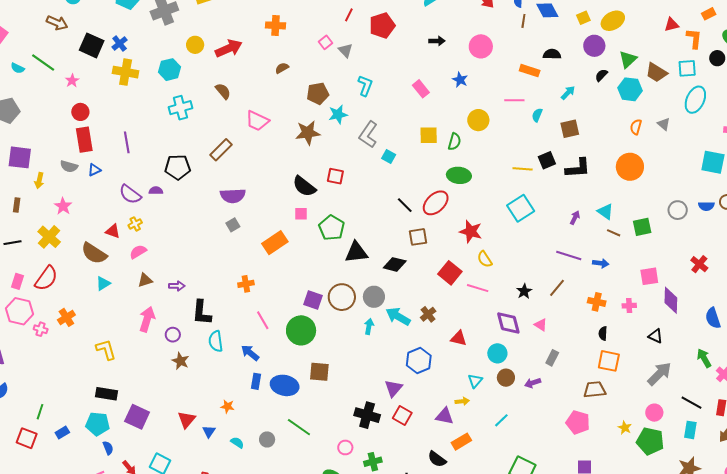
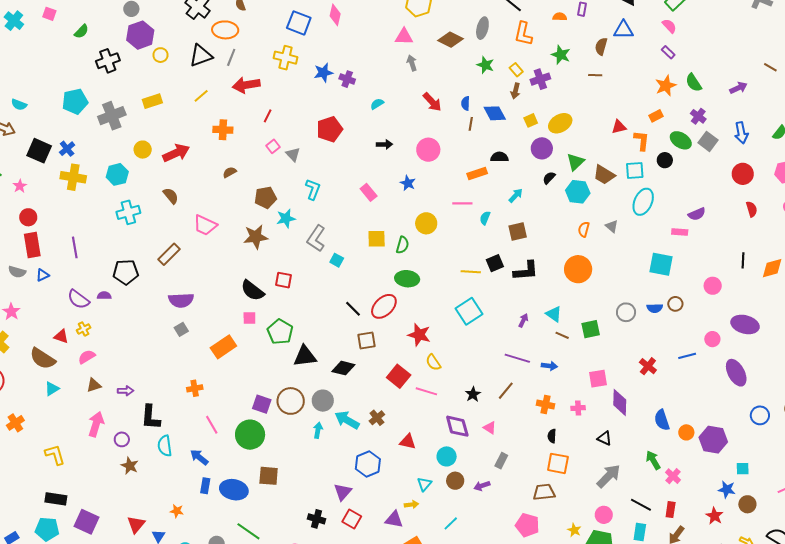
red line: (349, 15) -> (268, 116), moved
orange rectangle: (530, 71) -> (477, 174), turned -36
black cross: (367, 415) -> (317, 519), size x0.7

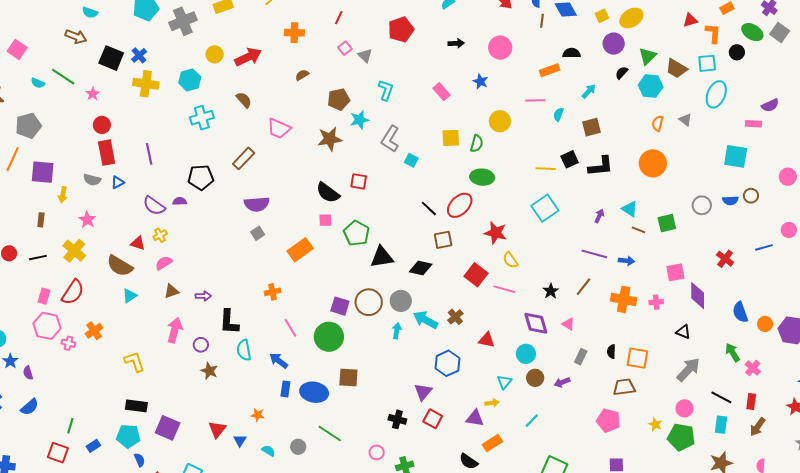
orange cross: (545, 404) -> (624, 299), size x1.4
black semicircle: (552, 436) -> (611, 352), moved

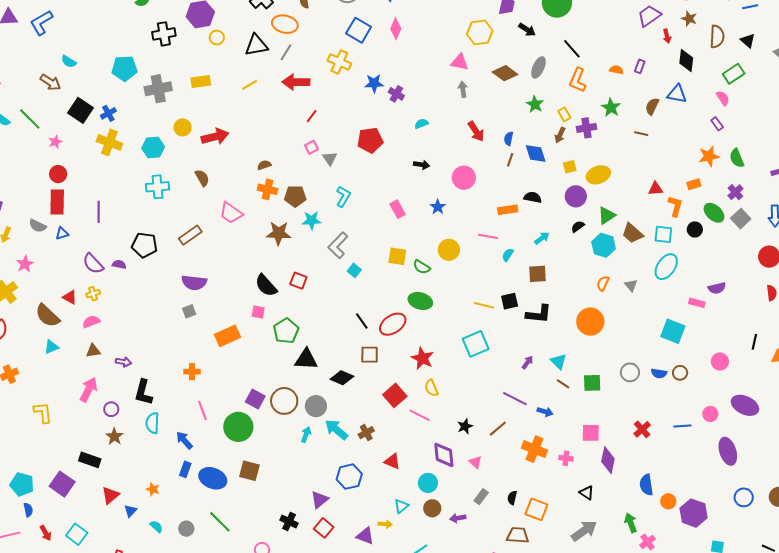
orange cross: (294, 33) -> (268, 189), moved
green semicircle: (477, 144) -> (422, 267), turned 96
black rectangle: (136, 406) -> (90, 460), moved

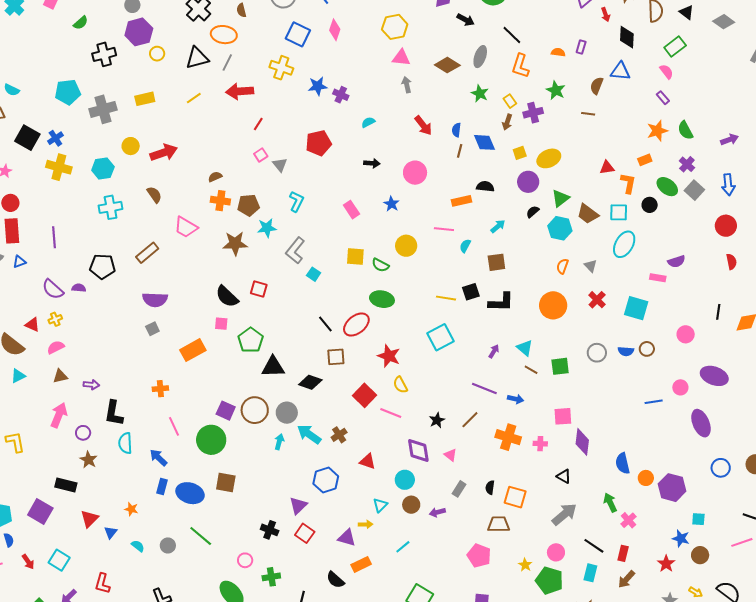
yellow hexagon: (480, 32) -> (395, 27), moved
red cross: (642, 429) -> (597, 300), moved

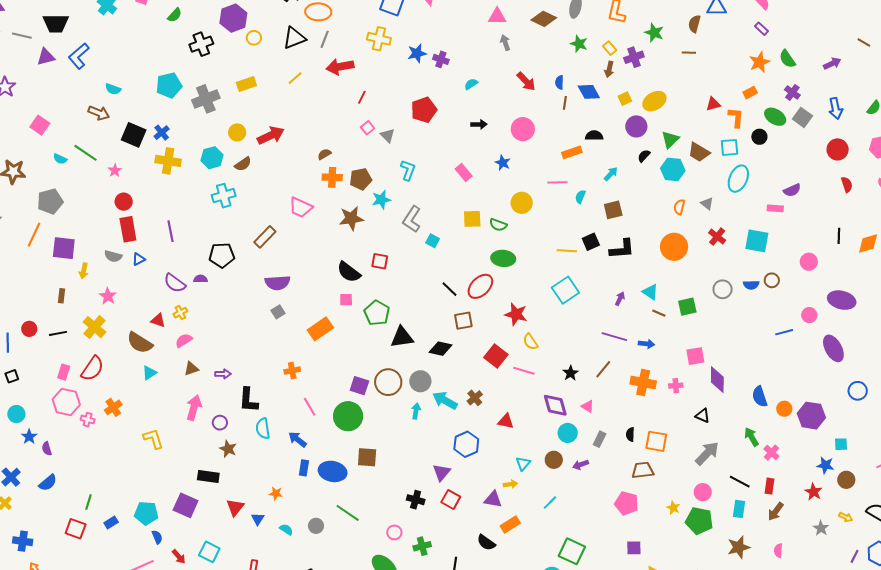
brown semicircle: (154, 195) -> (243, 164), moved, turned 96
cyan circle: (405, 480) -> (568, 433), moved

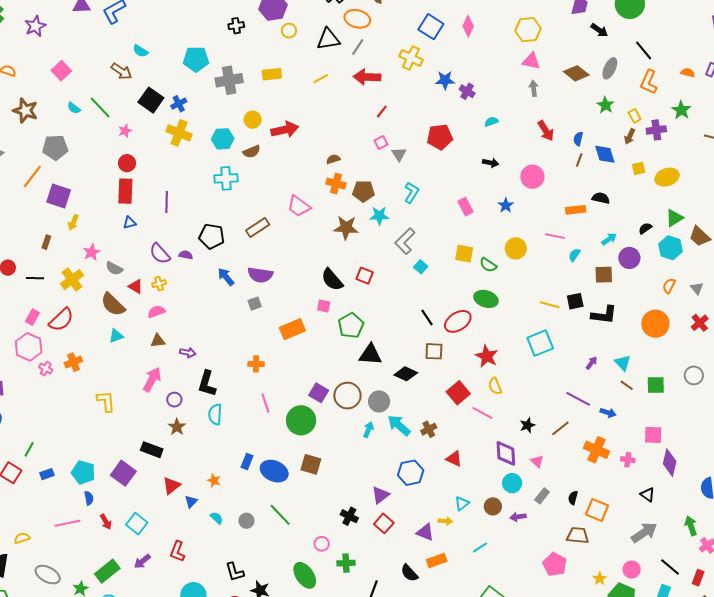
black cross: (201, 44) -> (236, 26), size x0.7
purple circle: (636, 126) -> (629, 258), moved
gray semicircle: (113, 256) -> (114, 268), moved
blue arrow: (297, 439) -> (226, 277), moved

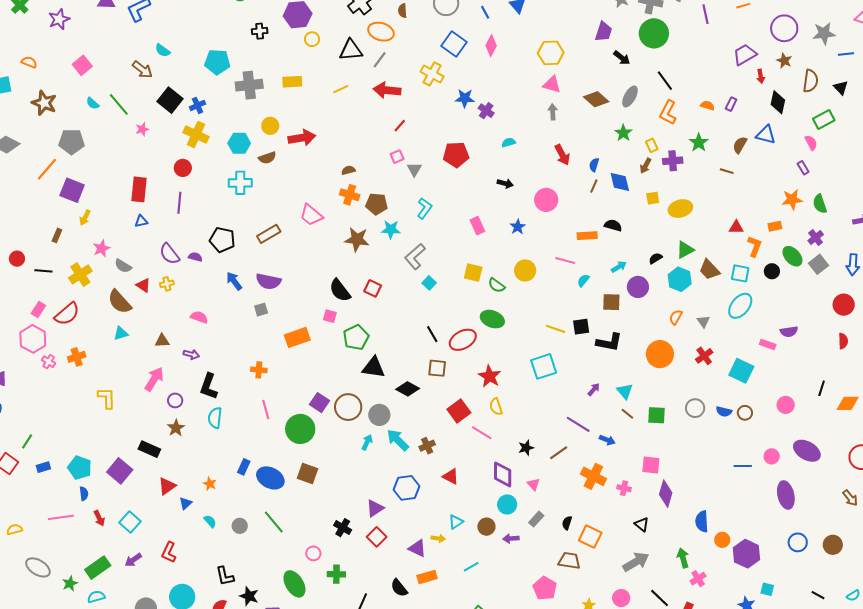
red circle: (127, 163) -> (183, 168), moved
pink semicircle: (156, 312) -> (199, 317), moved, turned 36

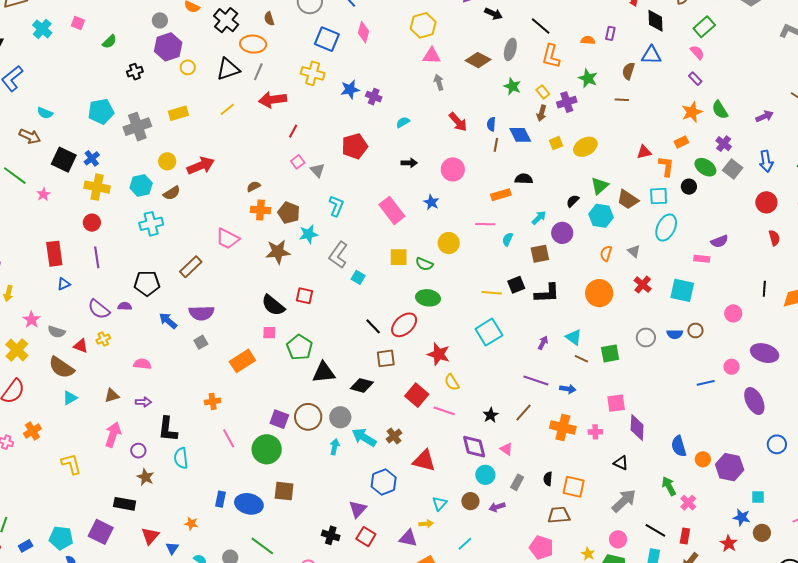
brown pentagon: (377, 204) -> (289, 213), turned 30
pink rectangle: (477, 226) -> (392, 210), size x1.5
red triangle: (451, 477) -> (424, 461), size x1.4

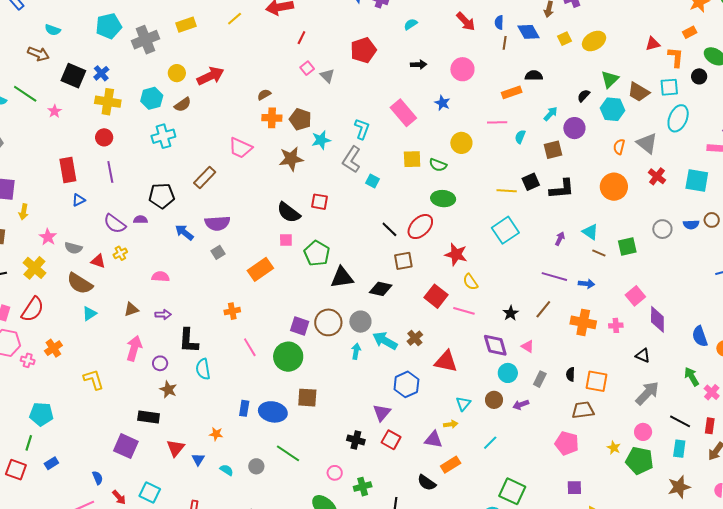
cyan L-shape: (336, 206) -> (362, 129), moved
gray triangle: (634, 251) -> (647, 143), size x1.6
pink square: (616, 403) -> (635, 296), turned -30
cyan pentagon: (61, 538) -> (41, 414), moved

